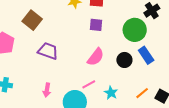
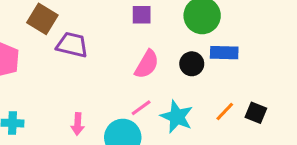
purple trapezoid: (48, 51) -> (72, 45), moved
blue rectangle: (146, 55) -> (224, 53), turned -48
cyan star: (111, 93) -> (177, 117), size x1.5

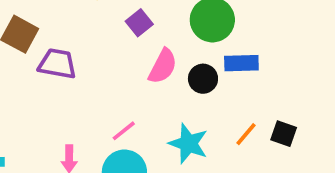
purple square: (142, 15) -> (139, 23), turned -35
pink semicircle: (147, 64) -> (163, 66), moved
pink line: (141, 108) -> (124, 131), moved

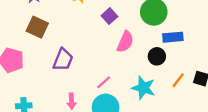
purple trapezoid: (57, 64) -> (63, 60), moved, turned 105
black circle: (203, 79) -> (157, 56), moved

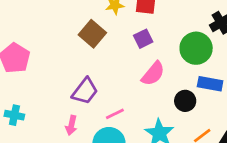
brown square: (37, 27) -> (92, 34), moved
purple trapezoid: (63, 60) -> (85, 91), moved

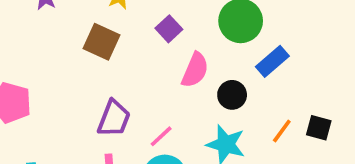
blue rectangle: (210, 84) -> (272, 61), turned -35
black circle: (185, 101) -> (232, 95), moved

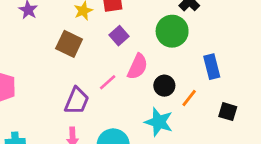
blue rectangle: (272, 61) -> (212, 67), moved, turned -65
orange line: (282, 131) -> (189, 98), moved
pink line: (161, 136) -> (108, 82), moved

